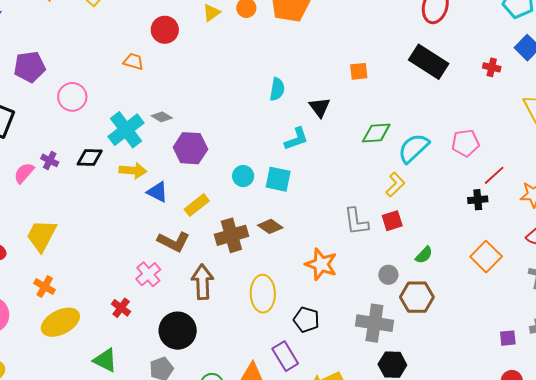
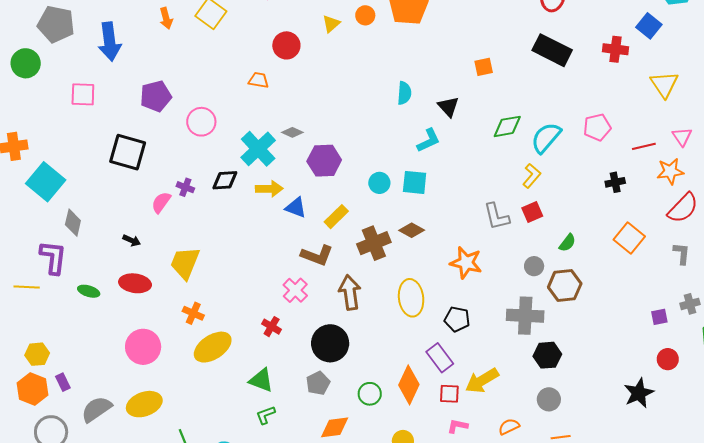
red cross: (492, 67) -> (615, 49), size x1.4
red line: (494, 175) -> (644, 146), moved, turned 35

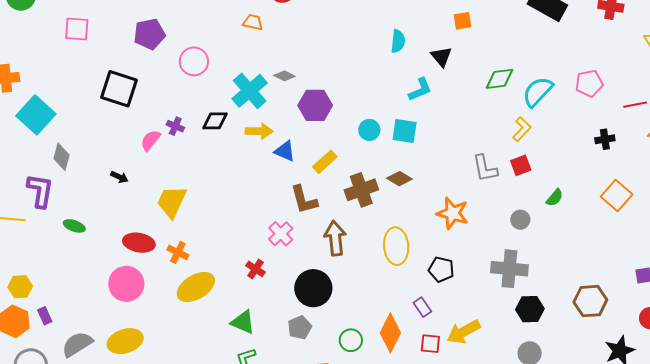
orange square: (484, 67) -> (462, 21), moved
brown L-shape: (317, 255) -> (304, 200), turned 52
red ellipse: (135, 283) -> (139, 243), moved
brown hexagon: (565, 285) -> (590, 301), moved
purple rectangle: (440, 358) -> (422, 307), size x0.7

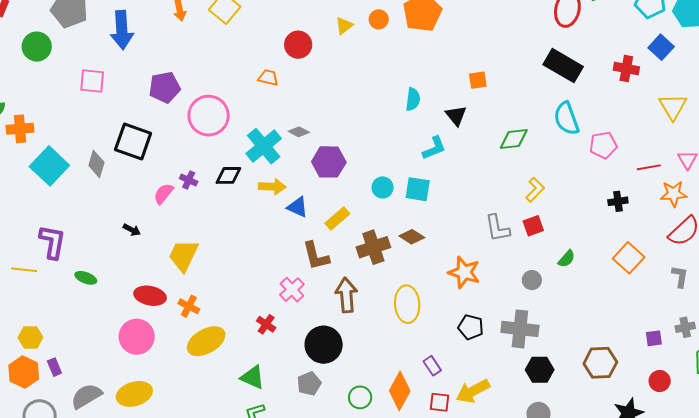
pink circle: (194, 61) -> (209, 116), size x1.4
cyan semicircle: (538, 92) -> (566, 118), moved, turned -64
gray diamond: (61, 157) -> (96, 164), moved
black pentagon: (441, 269) -> (471, 327), moved

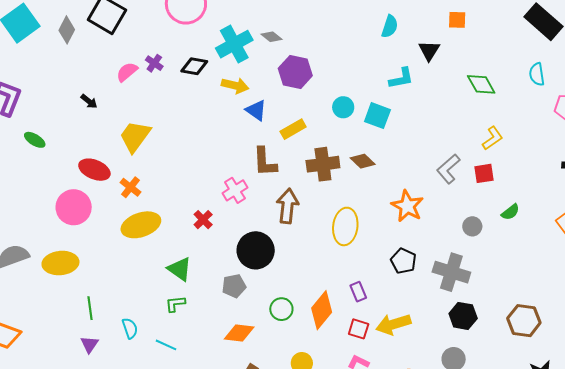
cyan semicircle: (566, 118) -> (537, 74), size x0.7
green diamond: (514, 139) -> (481, 84), turned 56
gray L-shape: (497, 228) -> (448, 169), turned 48

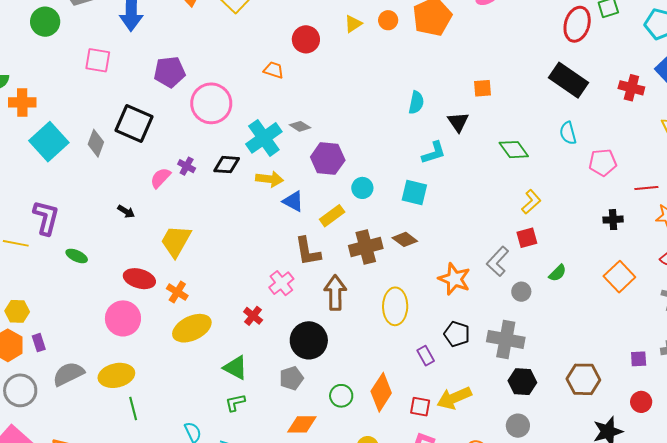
cyan circle: (343, 107) -> (362, 188), moved
gray L-shape: (448, 169) -> (498, 261), moved
purple rectangle: (358, 292) -> (426, 356), moved
green line: (90, 308) -> (133, 409), moved

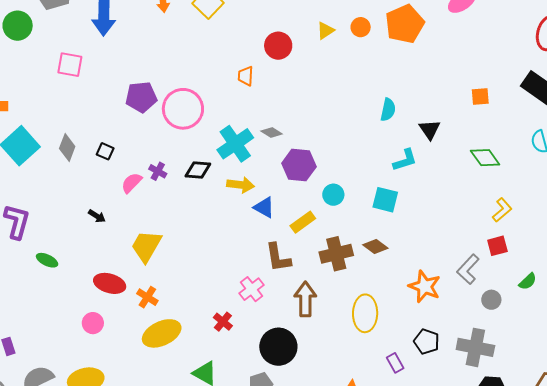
orange trapezoid: (274, 70) -> (246, 76), turned -105
purple pentagon: (170, 72) -> (141, 97), moved
orange square: (482, 88) -> (480, 96), moved
black square: (134, 124) -> (105, 151), moved, size x0.5
pink circle: (123, 318) -> (93, 323), size x0.6

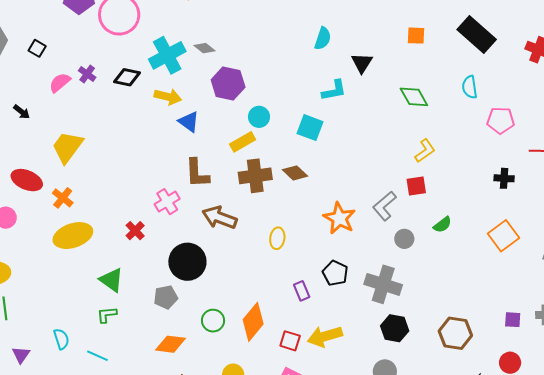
yellow rectangle: (303, 222) -> (243, 142), moved
brown arrow: (305, 299) -> (220, 218), turned -76
yellow ellipse: (365, 313) -> (277, 238), size x0.6

